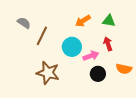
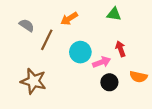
orange arrow: (83, 21) -> (69, 19), moved
green triangle: (109, 21) -> (114, 14), moved
brown star: (48, 73) -> (33, 81), moved

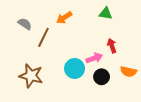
cyan circle: (80, 52) -> (75, 68), moved

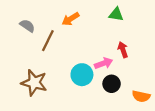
orange semicircle: (128, 72) -> (141, 96), moved

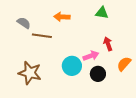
orange arrow: (71, 19) -> (62, 17), turned 35
brown line: (48, 41) -> (42, 36), turned 72
orange semicircle: (141, 96) -> (124, 64), moved, turned 119

